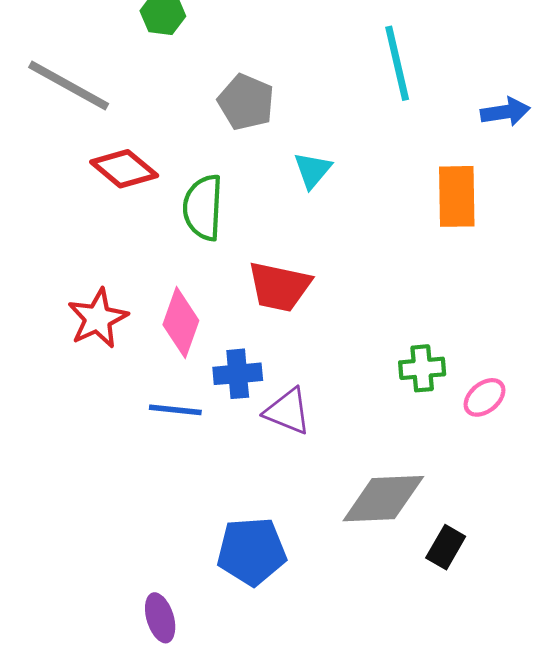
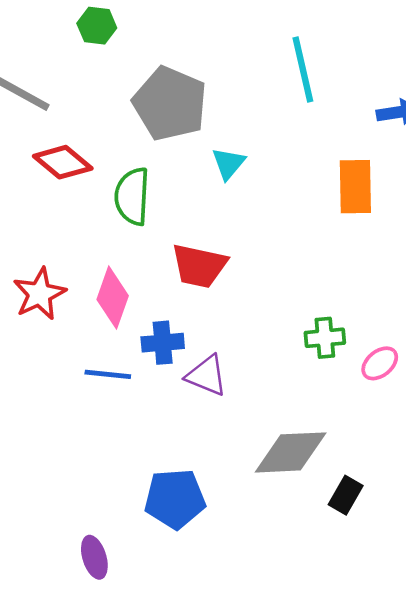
gray pentagon: (246, 102) -> (170, 104), size x1.5

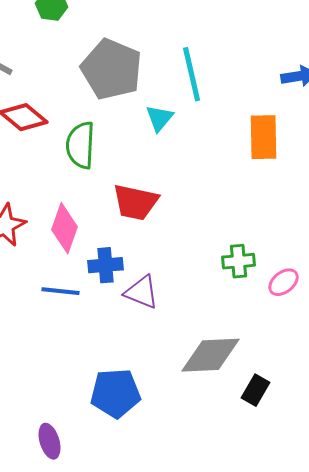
cyan line: (303, 70) -> (192, 74), moved

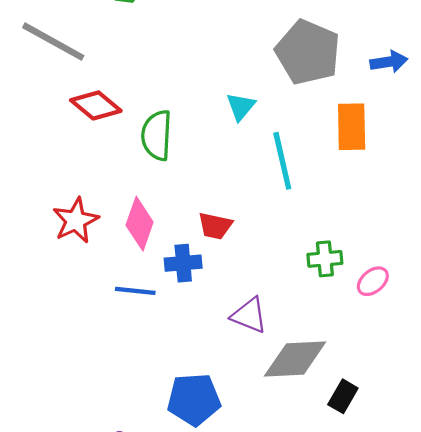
gray pentagon: (112, 69) -> (308, 52), moved
cyan line: (192, 74) -> (282, 161), moved
red trapezoid: (136, 202) -> (215, 226), moved, size x0.7
purple triangle: (142, 292) -> (249, 315), moved

